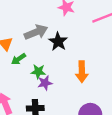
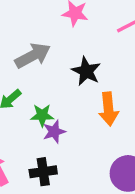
black star: (58, 42) -> (86, 71), moved

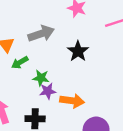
orange arrow: (108, 109) -> (72, 101), moved, turned -85

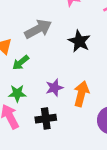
green star: (41, 78) -> (17, 93), moved
orange arrow: (72, 101) -> (81, 94), turned -75

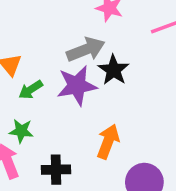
gray arrow: (38, 29) -> (86, 50), moved
purple star: (54, 88) -> (77, 86), moved, size x1.6

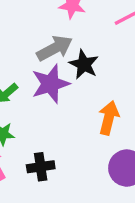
orange arrow: (108, 142) -> (109, 118), moved

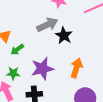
purple star: (50, 84) -> (42, 69), moved

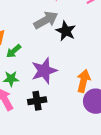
orange arrow: (76, 68) -> (83, 81), moved

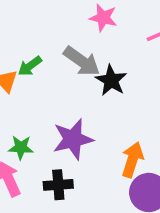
gray arrow: (46, 20) -> (82, 61), turned 60
green arrow: (14, 51) -> (30, 66), moved

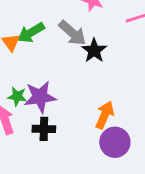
green arrow: (30, 66) -> (31, 33), size x1.4
purple star: (73, 139) -> (40, 97), moved

